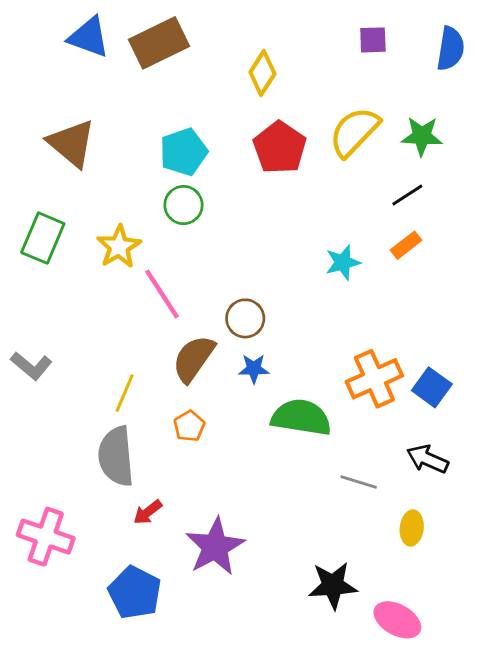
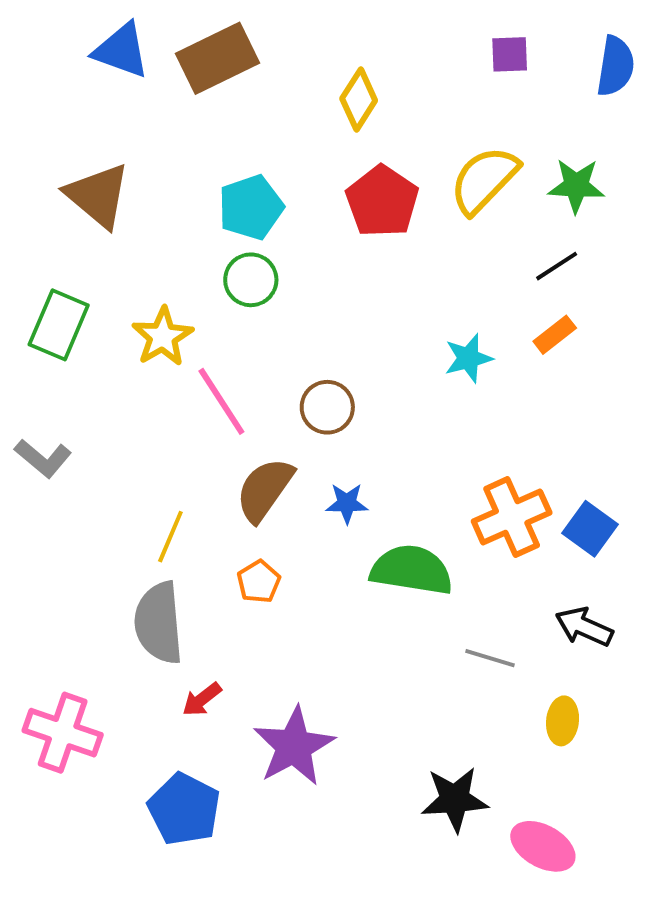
brown circle: (245, 318) -> (327, 407), moved
gray L-shape: (31, 366) -> (43, 458), moved

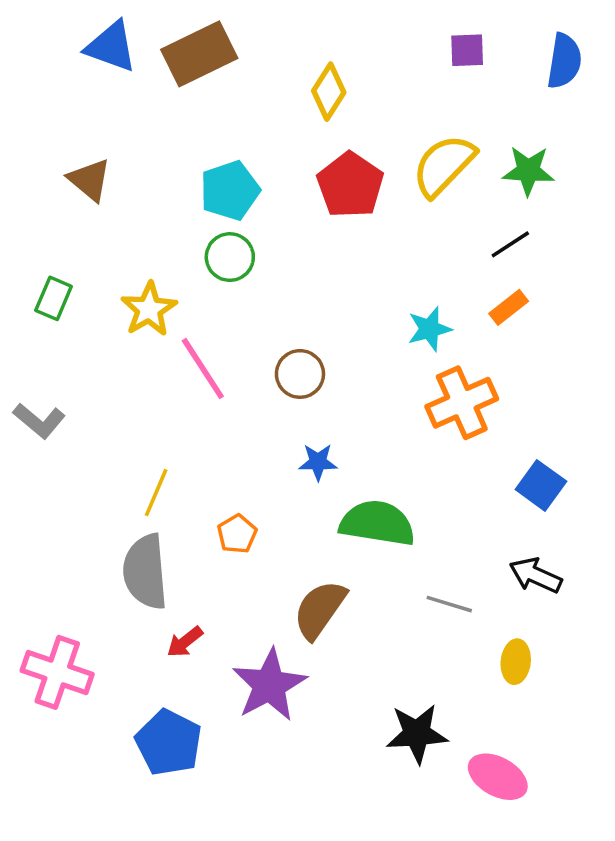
brown triangle: (98, 196) -> (90, 180), size x0.7
green rectangle: (59, 325) -> (54, 298), size x0.7
brown semicircle: (265, 490) -> (320, 609), moved
orange cross: (512, 517) -> (462, 403), moved

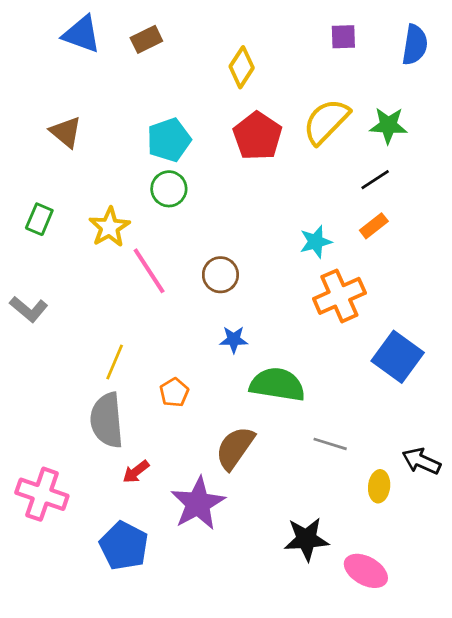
brown rectangle: (199, 54) -> (146, 39), size x0.6
blue square: (541, 485) -> (398, 357), size x1.4
black arrow: (536, 575) -> (421, 461), moved

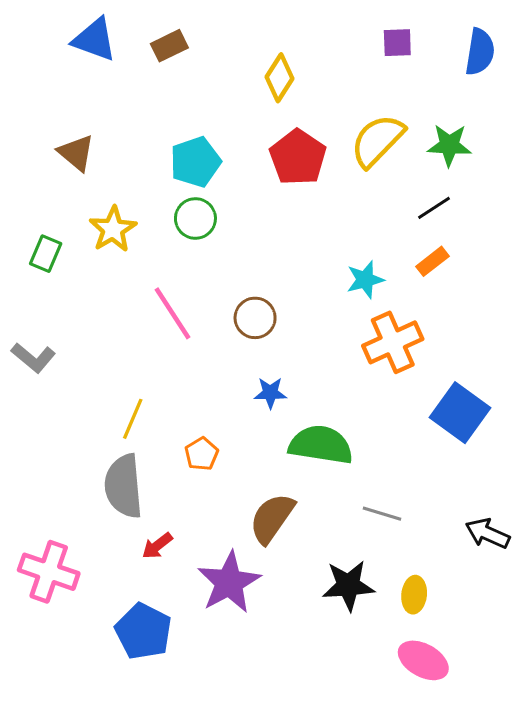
yellow star: (109, 227) -> (113, 229), moved
yellow ellipse: (379, 486) -> (414, 595), moved
black star: (306, 539) -> (348, 585), moved

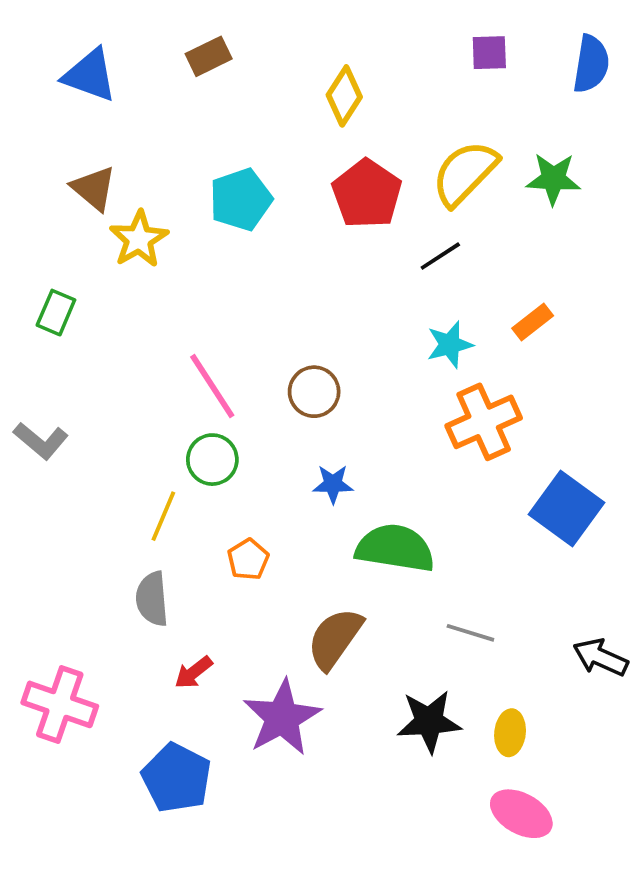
blue triangle: (95, 40) -> (90, 75), moved
black line: (434, 208) -> (440, 256), moved
green circle: (195, 219) -> (212, 460), moved
yellow star: (113, 229) -> (139, 239), moved
gray semicircle: (124, 486) -> (152, 599), size x0.7

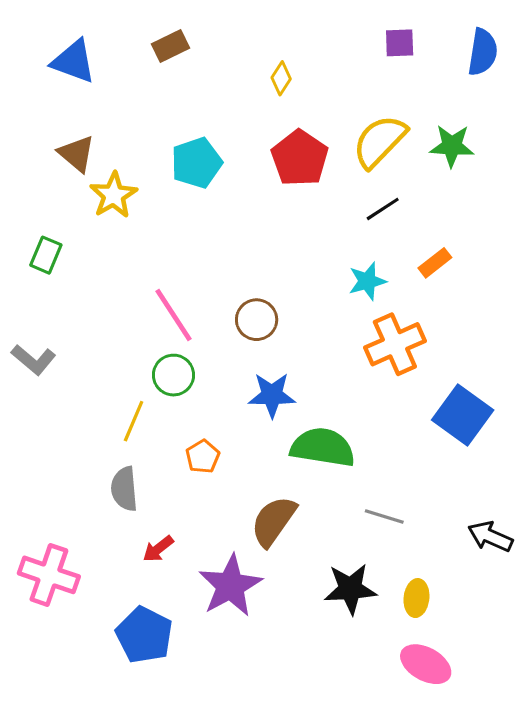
yellow diamond: (344, 96) -> (281, 78), size x0.7
black line: (440, 256) -> (383, 209), moved
blue star: (333, 484) -> (272, 395), size x1.4

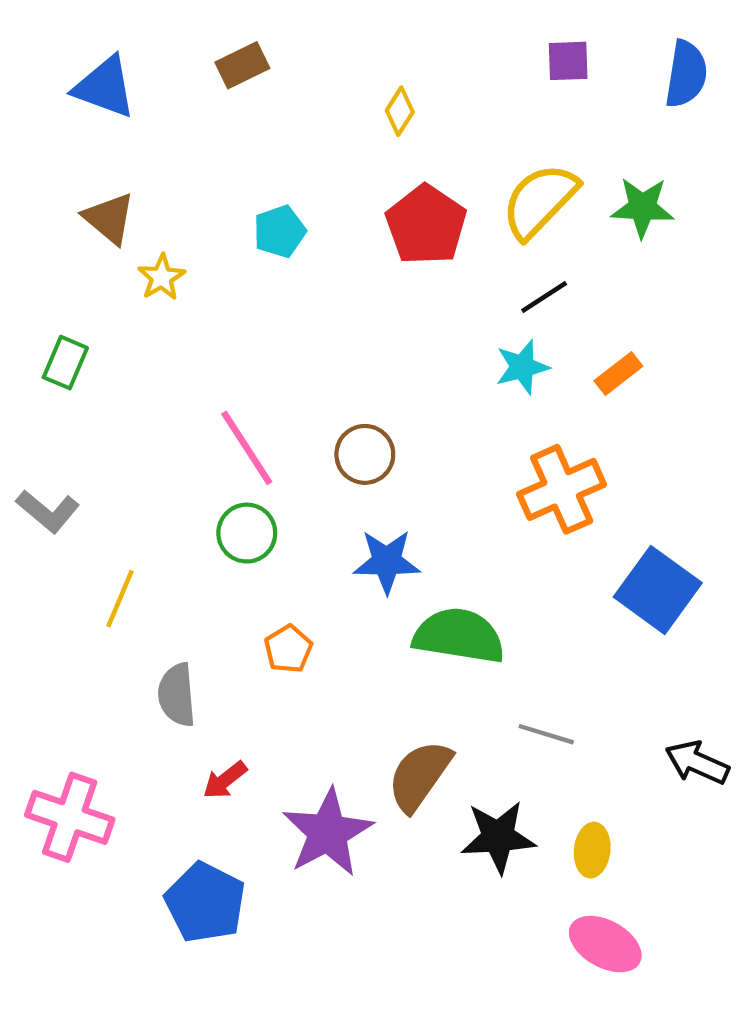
cyan pentagon: (197, 163) -> (280, 231), size x0.7
yellow star: (114, 195) -> (162, 277), size x0.7
cyan star: (367, 281) -> (522, 367), moved
yellow line: (134, 421) -> (120, 599), moved
brown semicircle: (273, 521) -> (419, 776), moved

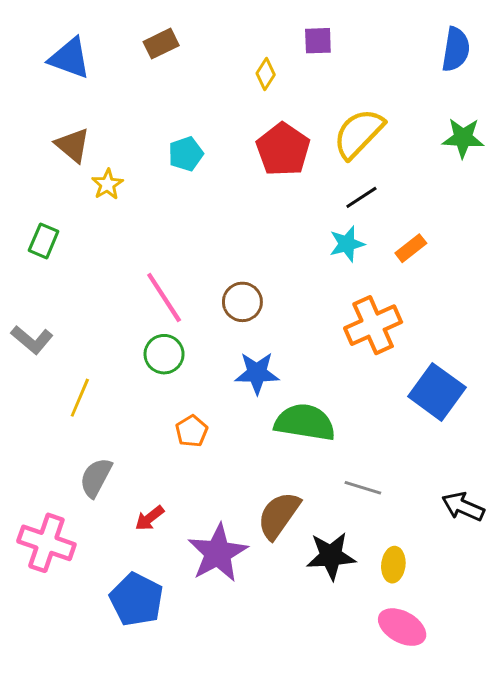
purple square: (568, 61) -> (318, 41), moved
green star: (642, 207) -> (463, 138), moved
gray semicircle: (177, 695) -> (96, 478), moved, turned 33

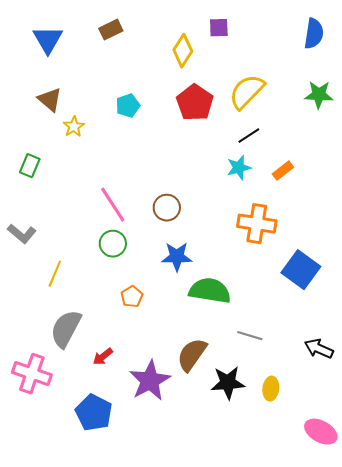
blue triangle: (70, 58) -> (48, 40), turned 40
yellow diamond: (266, 74) -> (183, 51), size x1.5
orange cross: (373, 325) -> (257, 224), turned 33
gray semicircle: (96, 478) -> (66, 329), size x1.4
pink ellipse: (402, 627) -> (321, 432), moved

